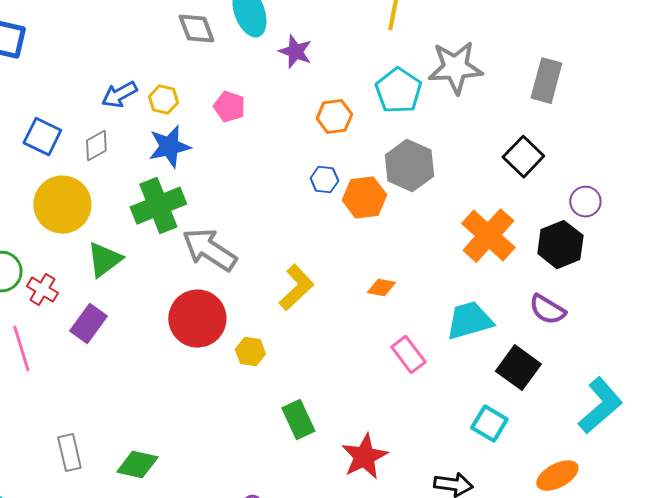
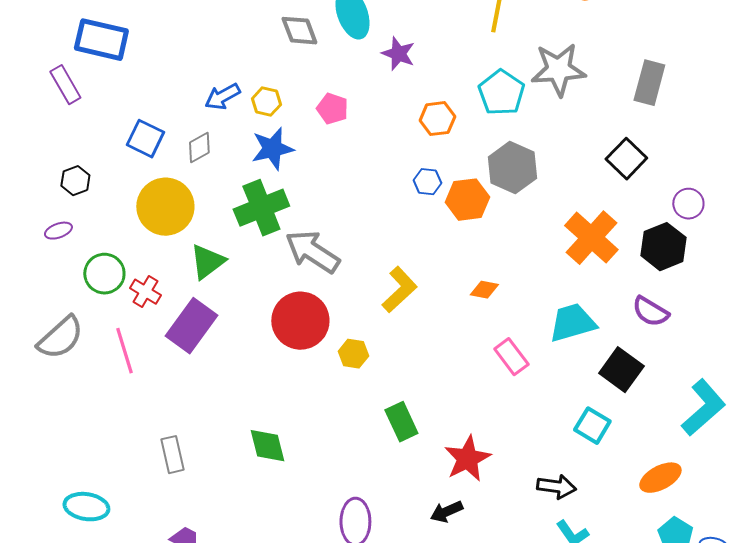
purple rectangle: (88, 324) -> (191, 326), size x1.4
green diamond: (137, 465) -> (267, 446), moved, turned 63

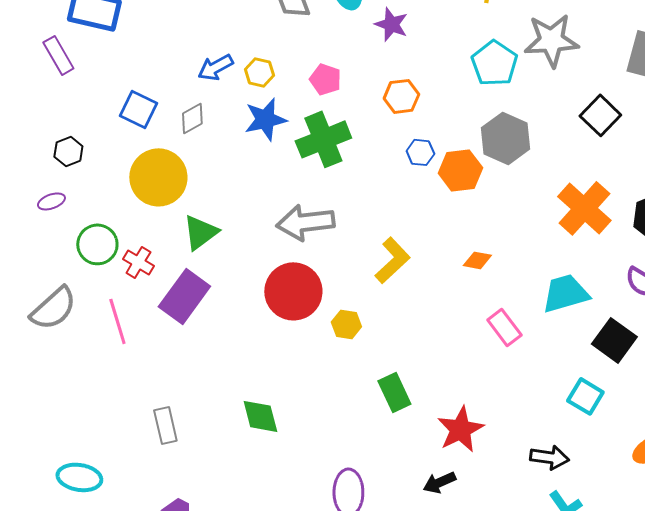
orange hexagon: (437, 119) -> (401, 96), moved
black square: (626, 159) -> (600, 115), moved
green cross: (261, 208) -> (323, 139), moved
gray arrow: (312, 252) -> (305, 222), turned -40

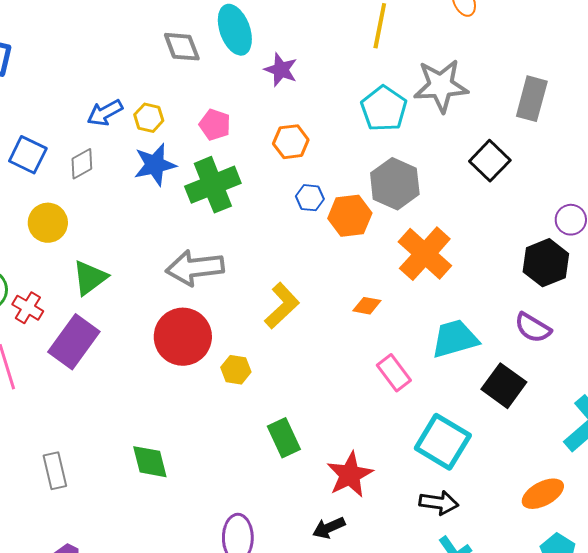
yellow circle: (158, 177) -> (48, 223), size x0.7
orange cross: (584, 208) -> (425, 254), moved
cyan square: (585, 396) -> (443, 442), moved, size x1.5

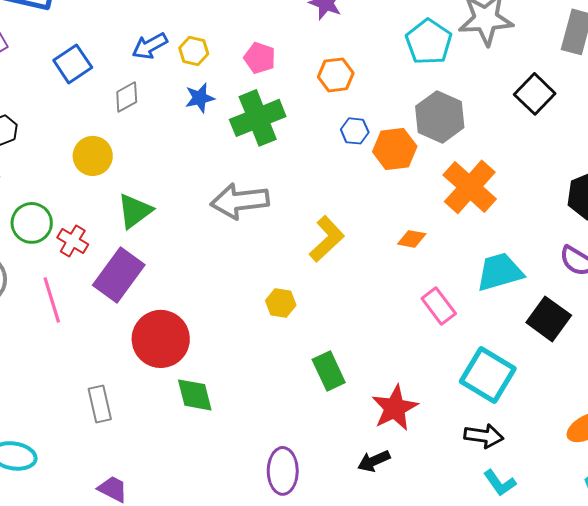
blue square: (28, 155) -> (73, 64), moved, turned 30
blue star: (155, 165) -> (200, 98), size x0.7
red circle: (183, 337) -> (161, 339), moved

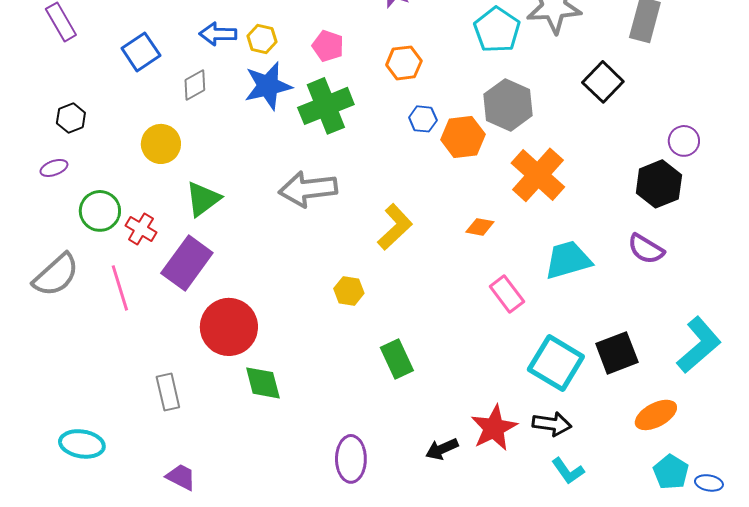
blue arrow: (150, 46) -> (218, 34), turned 30
blue star: (200, 98) -> (268, 86), size x1.6
black square: (549, 319) -> (617, 353), moved, turned 33
red star: (395, 408) -> (494, 428), moved

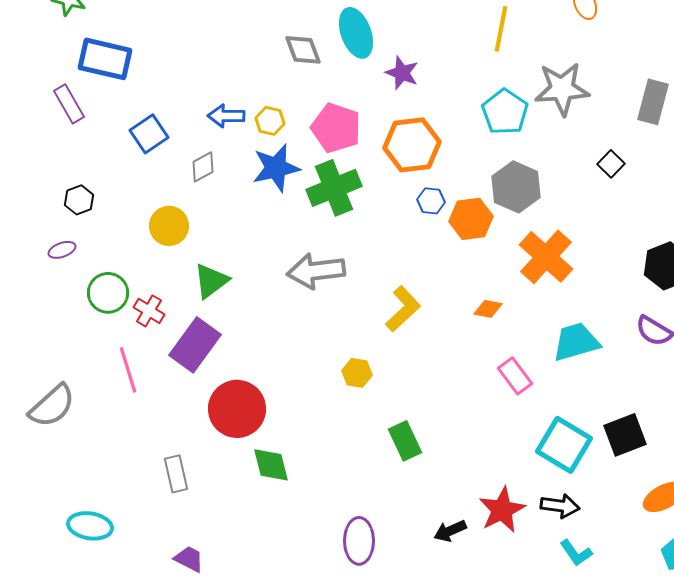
pink pentagon: (328, 46) -> (336, 128), size x1.6
orange hexagon: (404, 63) -> (412, 145), size x1.6
black square: (603, 82) -> (611, 164), size x0.7
gray semicircle: (56, 275) -> (52, 406), moved

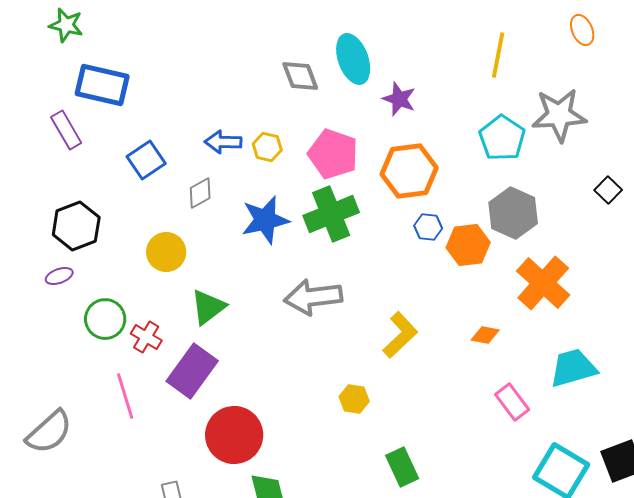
blue star: (276, 168) -> (265, 220), moved
black hexagon: (79, 200) -> (76, 226), size x1.6

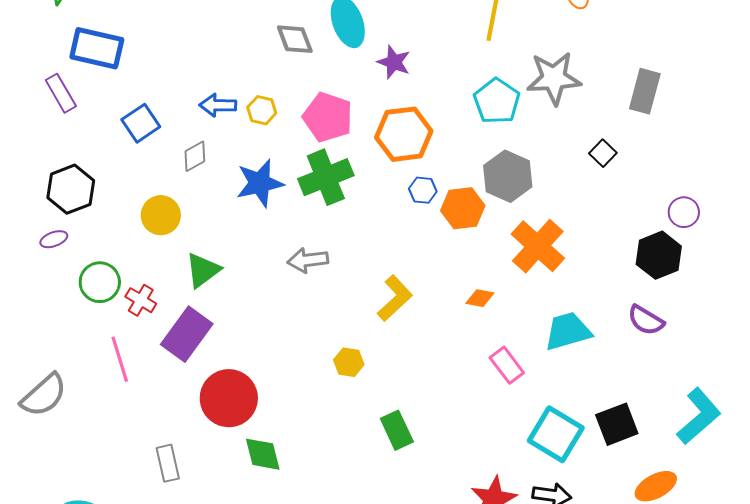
gray arrow: (313, 297) -> (308, 260), size x0.7

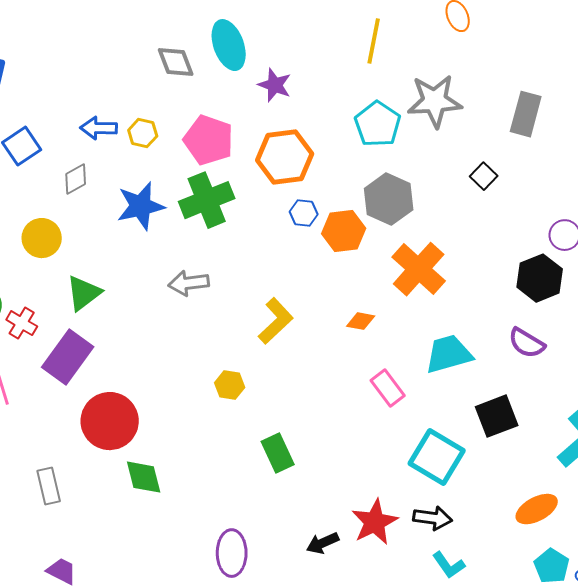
black square: (617, 424) -> (497, 416), moved

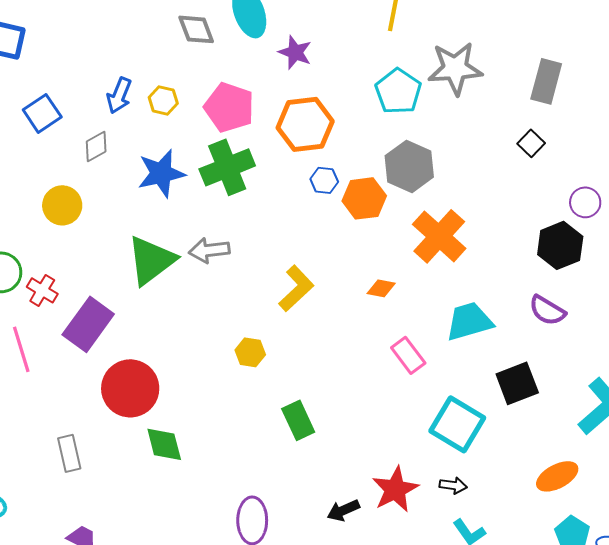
blue arrow: (99, 128) -> (119, 95), turned -69
black square: (484, 176) -> (531, 143), moved
green triangle: (84, 293) -> (151, 260), moved, size x1.4
black arrow: (433, 518) -> (453, 485), size x0.7

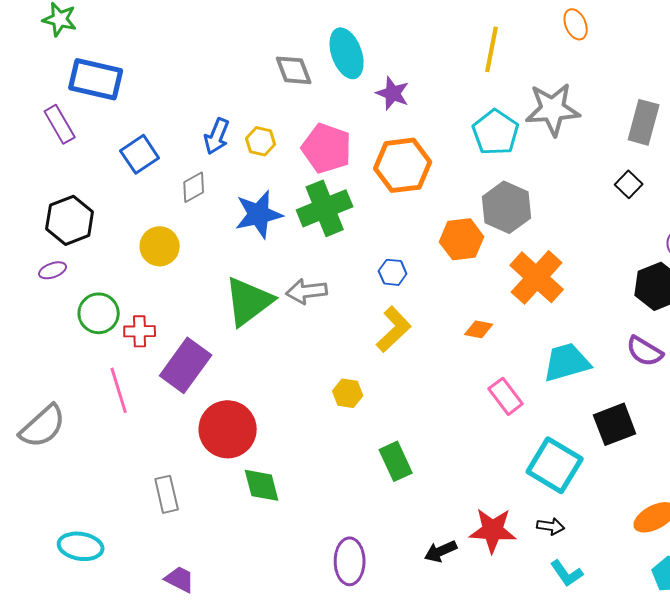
blue hexagon: (324, 180) -> (393, 272), moved
red cross: (42, 290) -> (140, 331), turned -32
red star: (395, 489) -> (493, 530), turned 30

